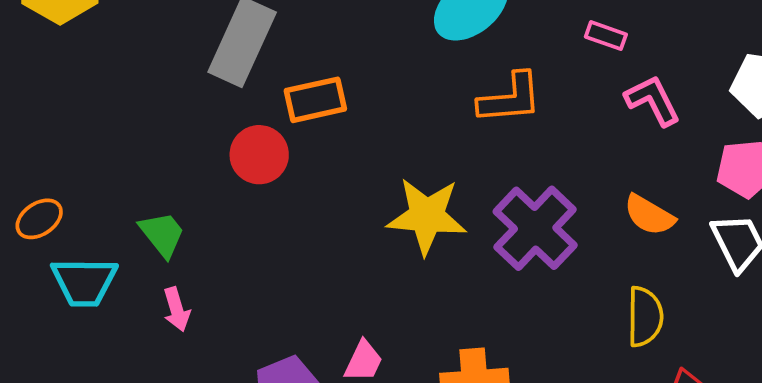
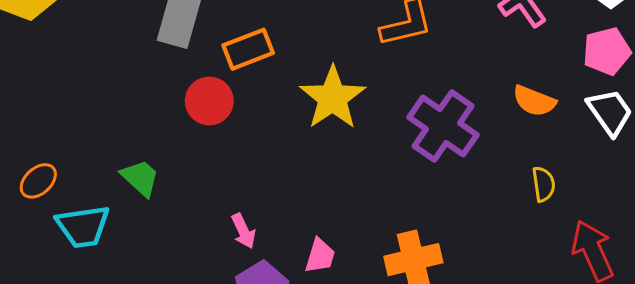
yellow star: (427, 216) -> (333, 98), moved, turned -30
pink arrow: (177, 309) -> (243, 231), moved
yellow semicircle: (645, 317) -> (544, 184), size x0.7

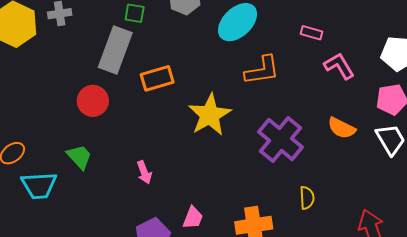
red circle: (209, 101) -> (93, 101), moved
yellow semicircle: (544, 184) -> (307, 198), moved
pink arrow: (243, 231) -> (144, 172), moved

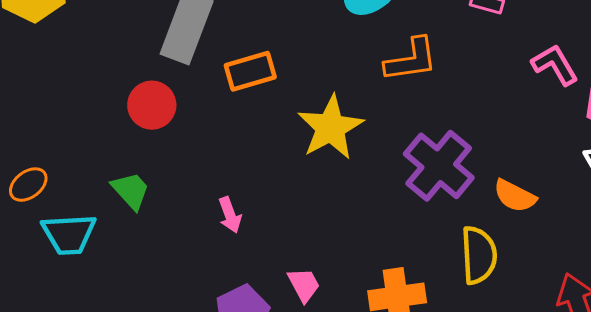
pink L-shape: (339, 66) -> (555, 65), moved
orange semicircle: (342, 128) -> (515, 196), moved
yellow semicircle: (307, 198) -> (479, 255), size x1.6
pink trapezoid: (193, 218) -> (304, 285), turned -50

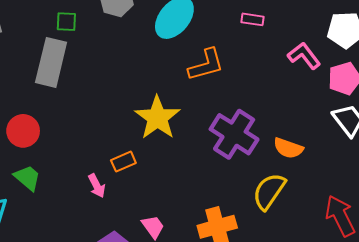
orange rectangle: (250, 71) -> (123, 162), moved, size x0.7
red circle: (152, 105) -> (23, 131), moved
yellow semicircle: (479, 255) -> (269, 191), turned -135

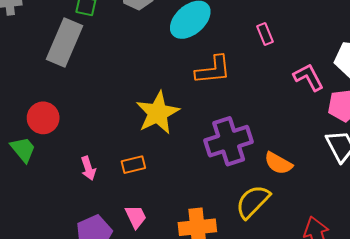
pink rectangle: (253, 19) -> (265, 34), turned 50
red circle: (23, 131) -> (43, 118), moved
purple cross: (234, 134) -> (229, 141), turned 30
orange rectangle: (123, 162) -> (133, 165), moved

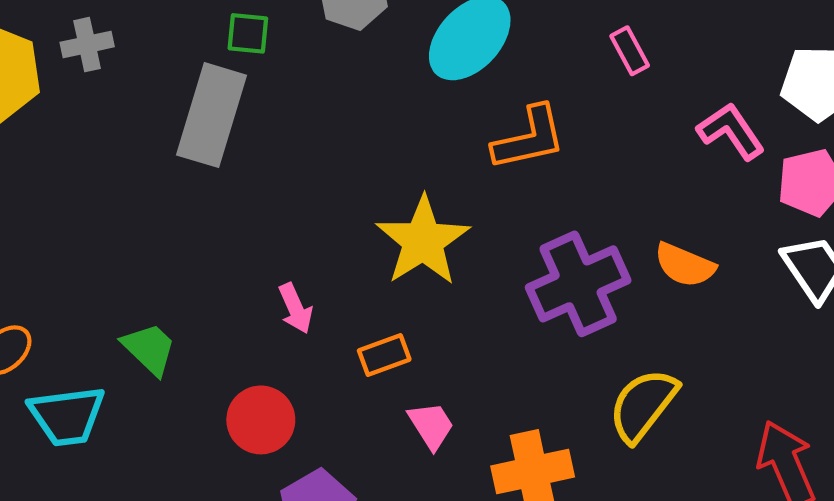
red circle: (43, 118) -> (261, 420), moved
orange semicircle: (278, 163) -> (685, 265), moved
pink arrow: (88, 168) -> (295, 308), moved
pink trapezoid: (136, 217) -> (431, 426), moved

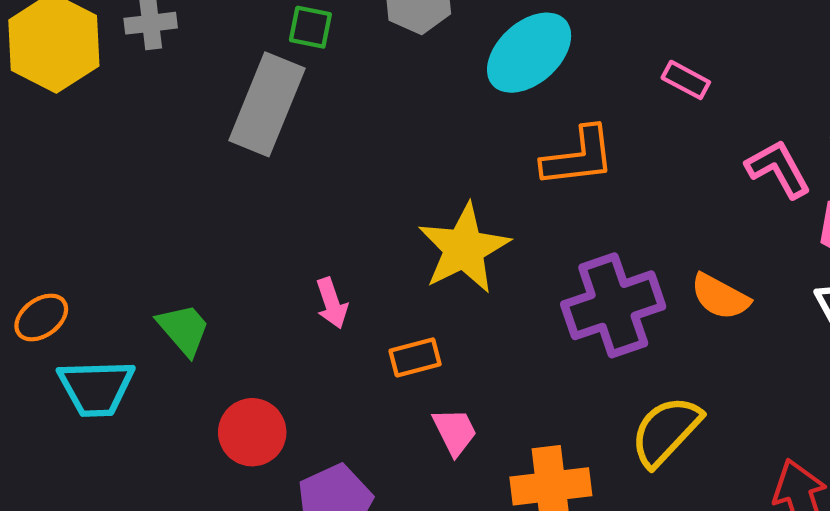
pink rectangle: (630, 51) -> (686, 80), turned -39
red circle: (261, 420) -> (252, 432), moved

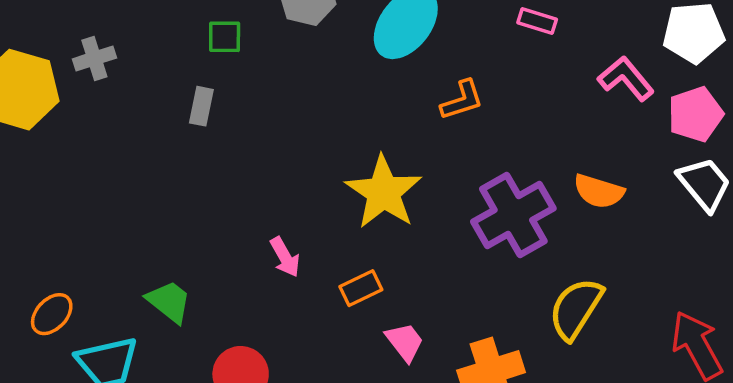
gray rectangle: (267, 104) -> (201, 106), size x0.5
orange L-shape: (578, 157) -> (462, 100), size x0.7

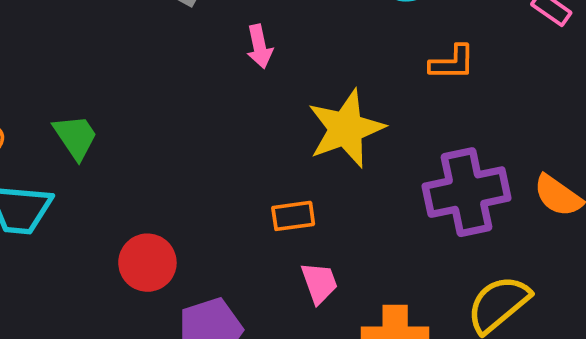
pink arrow: (285, 257) -> (259, 47), moved
green trapezoid: (169, 302) -> (75, 137), moved

